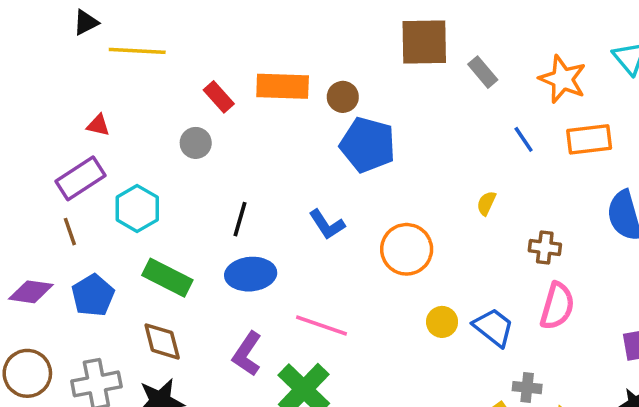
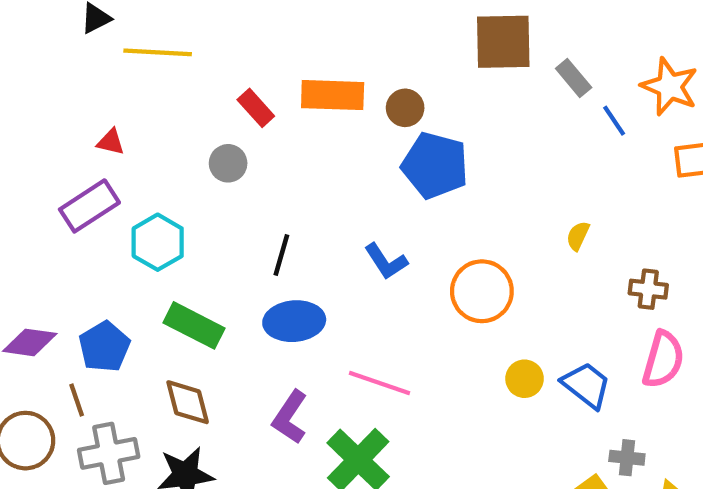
blue line: (524, 139) -> (614, 121), moved
brown line: (70, 232) -> (77, 400), moved

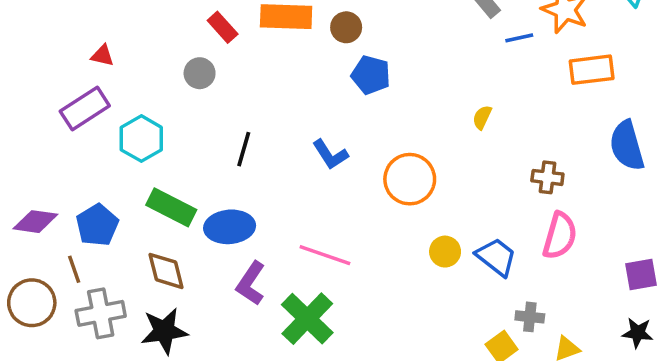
blue line: (614, 121) -> (519, 38), turned -68
blue pentagon: (435, 165) -> (371, 75), size x0.7
yellow semicircle: (578, 236) -> (482, 117), moved
blue ellipse: (294, 321) -> (230, 227), moved

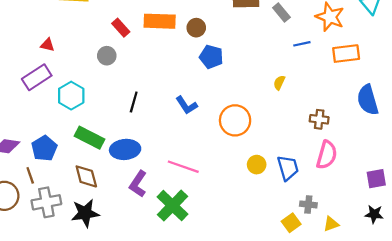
blue line: (519, 38) -> (302, 44), moved
blue trapezoid: (496, 257) -> (288, 168), turned 36

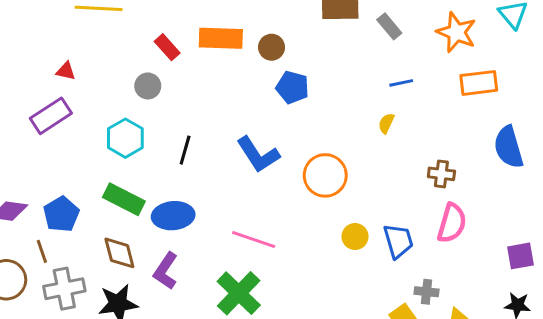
blue line: (302, 44) -> (401, 83), moved
cyan hexagon: (71, 96) -> (125, 138), moved
blue L-shape: (187, 105) -> (258, 155), size x1.4
purple L-shape: (138, 184) -> (166, 271), moved

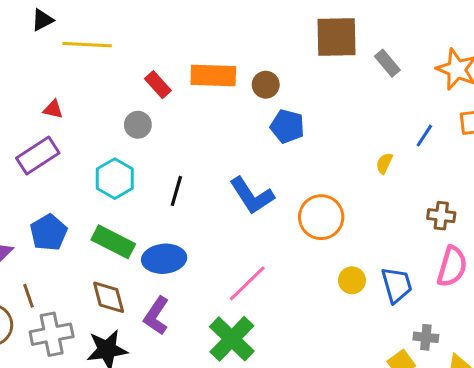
blue line: (401, 83) -> (424, 136), moved, turned -45
blue pentagon: (61, 214) -> (49, 233), moved
pink line: (254, 240) -> (247, 283), turned -63

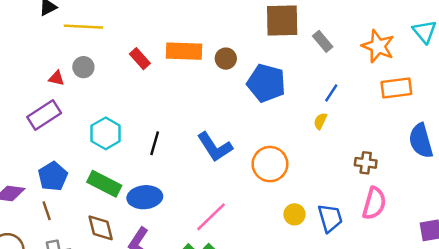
gray circle: (138, 125) -> (83, 67), moved
blue pentagon: (287, 126) -> (266, 83), moved, size x1.4
blue line: (424, 136) -> (331, 93), moved
brown line: (29, 296) -> (47, 211), moved

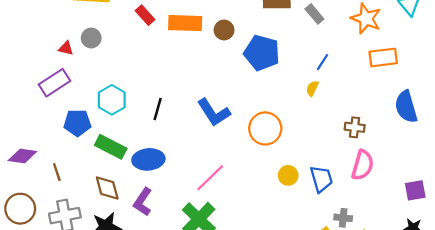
red rectangle: (140, 59) -> (145, 15), moved
blue pentagon: (53, 176) -> (77, 123), moved, turned 30

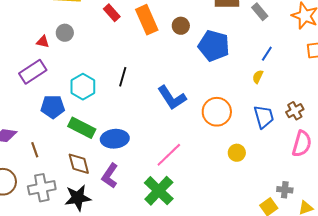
orange rectangle: (185, 23) -> (147, 20), turned 64
black line: (158, 109) -> (123, 77), moved
brown cross: (355, 127) -> (295, 111), turned -36
blue trapezoid: (321, 179) -> (264, 117), moved

